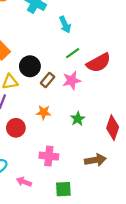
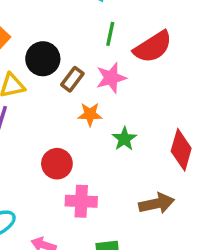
green line: (73, 53) -> (110, 34), turned -40
orange star: (44, 112) -> (90, 114), moved
red circle: (16, 128) -> (57, 164), moved

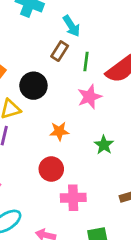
brown rectangle: (72, 79) -> (60, 51), moved
orange star: (90, 114) -> (59, 131), moved

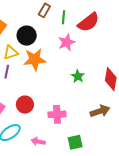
orange star: (59, 131) -> (35, 59), moved, size x1.6
red circle: (51, 169) -> (25, 105), moved

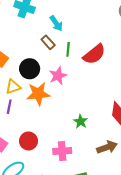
brown rectangle: (44, 10) -> (48, 42), turned -72
pink star: (67, 42) -> (58, 76), moved
green star: (78, 76) -> (81, 121), moved

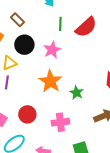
brown rectangle: (48, 42) -> (18, 20), moved
orange star: (38, 94) -> (50, 81), moved, turned -30

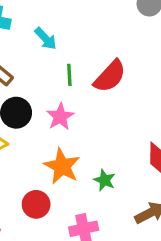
red circle: (27, 114) -> (36, 204), moved

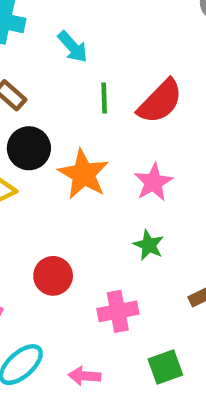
pink star: (60, 117) -> (153, 182), moved
orange star: (62, 166) -> (83, 174), moved

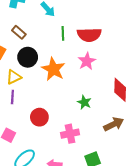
red semicircle: (160, 101) -> (89, 35), turned 45
pink star: (153, 182) -> (87, 61), moved

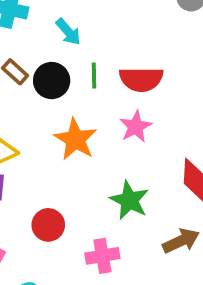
black circle: (28, 57) -> (52, 81), moved
green star: (84, 102) -> (129, 200), size x1.5

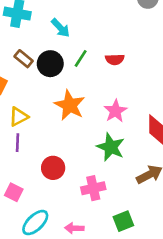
green line: (94, 75) -> (81, 58), turned 36
red semicircle: (141, 79) -> (115, 59), size x0.6
pink star: (136, 127) -> (115, 111), moved

